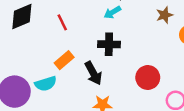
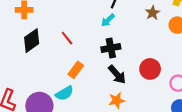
black arrow: (93, 73) -> (117, 75), moved

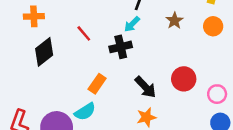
brown star: (153, 13) -> (175, 21), moved
red line: (67, 38) -> (84, 33), moved
black cross: (111, 48) -> (121, 47), moved

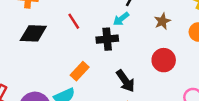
black diamond: (44, 52) -> (33, 33), turned 32
red circle: (184, 79) -> (164, 60), moved

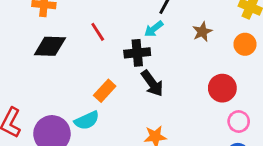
red circle: (164, 60) -> (222, 88), moved
black arrow: (125, 81) -> (152, 83), moved

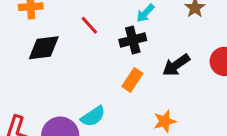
black arrow: (152, 83) -> (176, 65), moved, turned 100
orange rectangle: (105, 91) -> (132, 80), moved

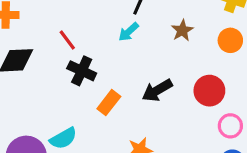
black cross: (133, 40) -> (82, 71), moved, turned 35

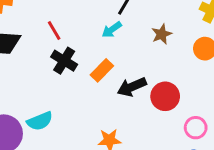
red circle: (209, 91) -> (165, 96), moved
orange rectangle: (109, 103) -> (102, 70), moved

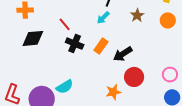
red circle: (165, 96) -> (134, 77), moved

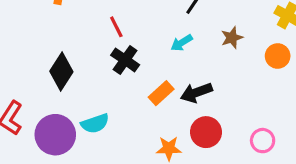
cyan arrow: (103, 18) -> (182, 43), moved
black diamond: (33, 38) -> (61, 71), moved, turned -65
orange rectangle: (101, 46) -> (161, 93), moved

